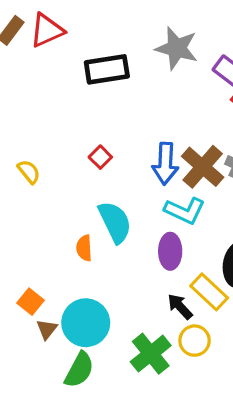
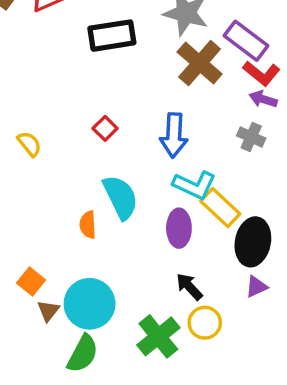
brown cross: (203, 167) -> (200, 63), moved
yellow rectangle: (209, 292) -> (220, 207), moved

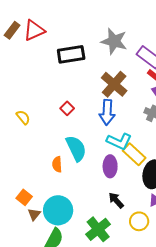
brown cross: (200, 63) -> (114, 84), moved
yellow circle: (205, 323) -> (139, 221), moved

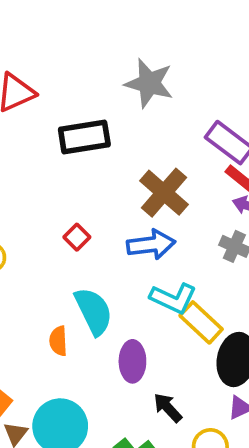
gray star: (114, 41) -> (149, 83), moved
blue arrow: (107, 112) -> (151, 245), turned -100
purple ellipse: (110, 166) -> (132, 361), moved

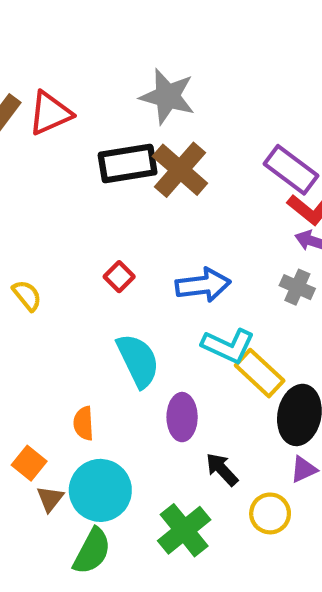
gray star: (149, 83) -> (167, 96), moved
brown cross: (164, 193) -> (180, 170), moved
orange semicircle: (58, 341) -> (84, 423), moved

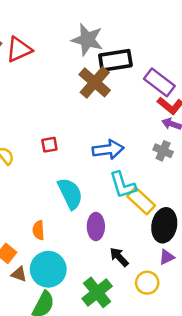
black rectangle: (128, 163) -> (115, 60), moved
red square: (119, 277) -> (49, 145), moved, turned 35
cyan L-shape: (228, 346) -> (123, 185), turned 48
brown triangle: (50, 499) -> (19, 274), turned -49

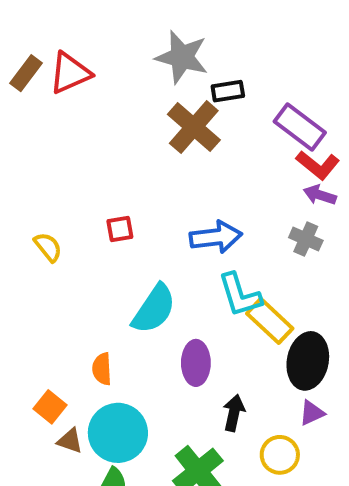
black rectangle: (115, 60) -> (228, 91), size x0.6
cyan semicircle: (70, 194) -> (154, 309), turned 60
black arrow: (119, 257) -> (234, 413), turned 55

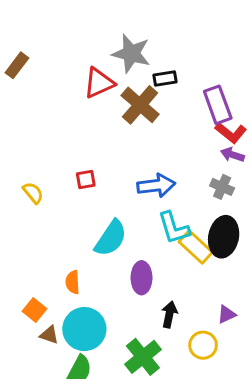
red triangle: (70, 73) -> (99, 83), moved
purple rectangle: (300, 127) -> (218, 105), turned 33
black ellipse: (308, 361) -> (224, 237), moved

